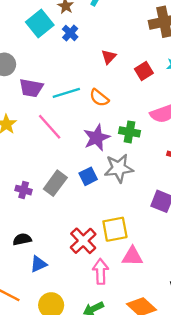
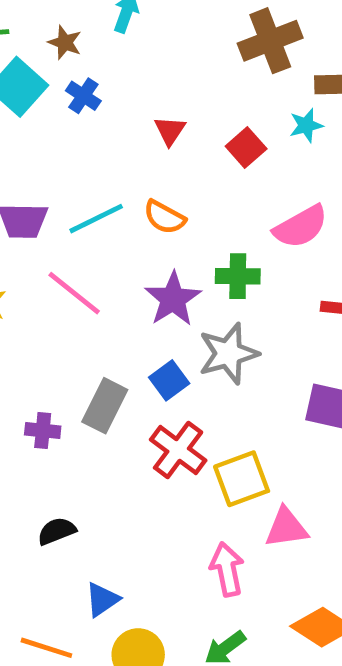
red cross: (83, 241) -> (178, 450), moved
blue triangle: (38, 264) -> (102, 600), moved

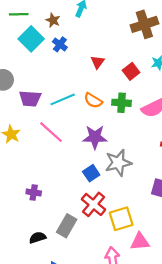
green cross: (238, 276) -> (122, 103), moved
purple star: (173, 299) -> (95, 137), turned 30
gray rectangle: (105, 406) -> (67, 226), moved

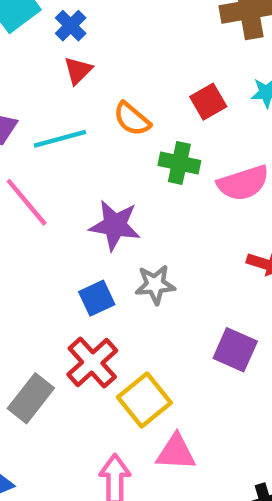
red triangle: (98, 62) -> (78, 70), moved
orange semicircle: (93, 100) -> (132, 119), moved
gray star: (118, 163) -> (155, 285), size x0.7
yellow square: (121, 219) -> (144, 400), turned -30

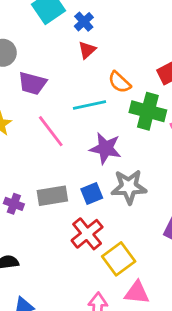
cyan line: (60, 139) -> (89, 105), moved
green cross: (179, 163) -> (148, 111), size x1.4
gray star: (155, 285) -> (129, 187), size x1.4
gray rectangle: (31, 398) -> (52, 196), moved, turned 40

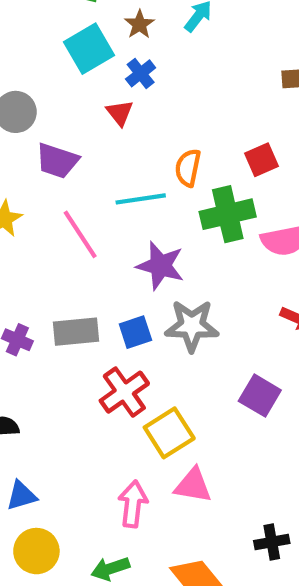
red triangle: (87, 50) -> (120, 113), moved, turned -30
orange semicircle: (119, 82) -> (188, 168), turned 55
green cross: (148, 111) -> (228, 214), turned -32

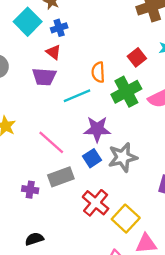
blue cross: (141, 73) -> (59, 28), turned 35
purple trapezoid: (57, 161) -> (44, 77), moved
pink line: (80, 234) -> (51, 142), moved
blue square: (135, 332) -> (92, 158), moved

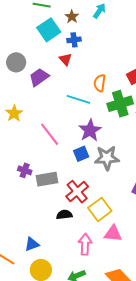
purple trapezoid: (44, 77) -> (39, 77), moved, turned 130
cyan line: (77, 96) -> (78, 99), turned 30
purple star: (97, 129) -> (90, 130), turned 30
gray rectangle: (61, 177) -> (47, 179), moved
black semicircle: (34, 239) -> (64, 215), moved

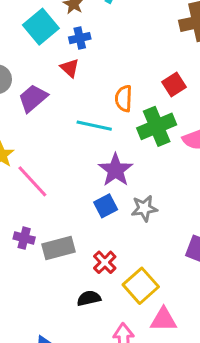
pink line: (50, 134) -> (32, 181), moved
gray star: (107, 158) -> (144, 208), size x0.7
red cross: (77, 192) -> (105, 262), size x0.7

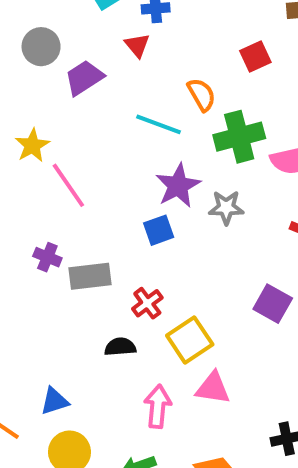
red square: (174, 84) -> (255, 56), moved
orange semicircle: (124, 98) -> (201, 95), turned 140
gray star: (144, 208) -> (226, 208), moved

